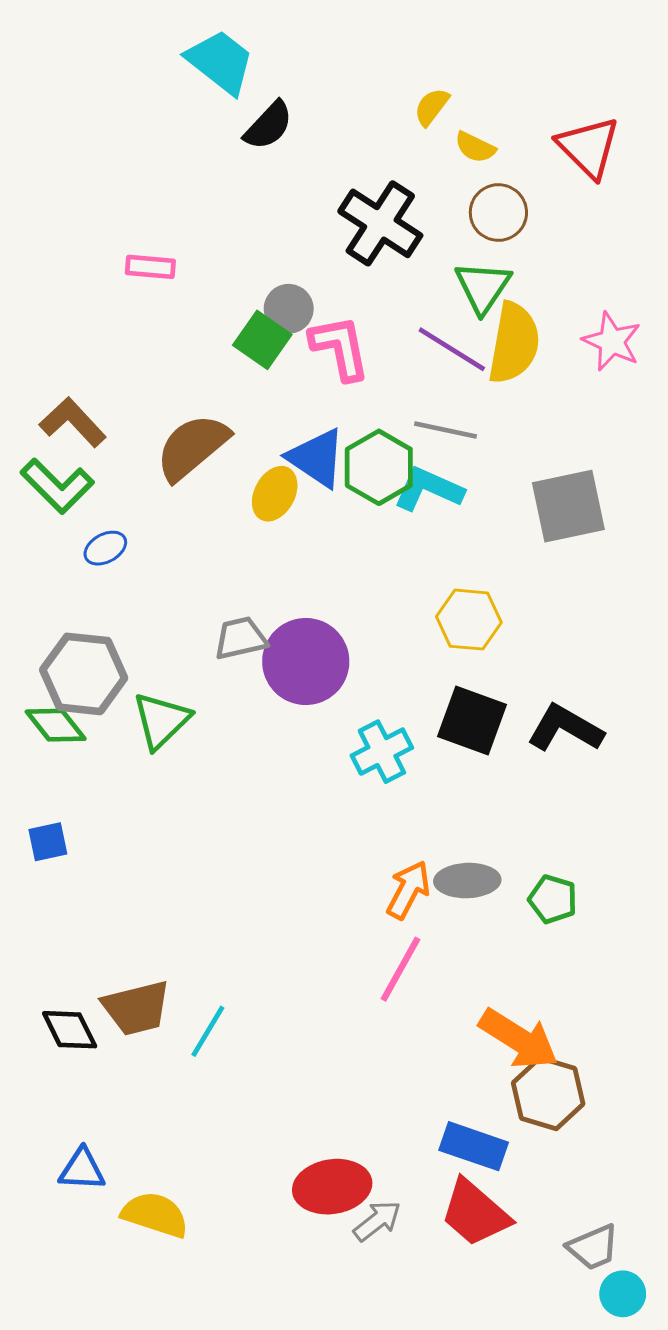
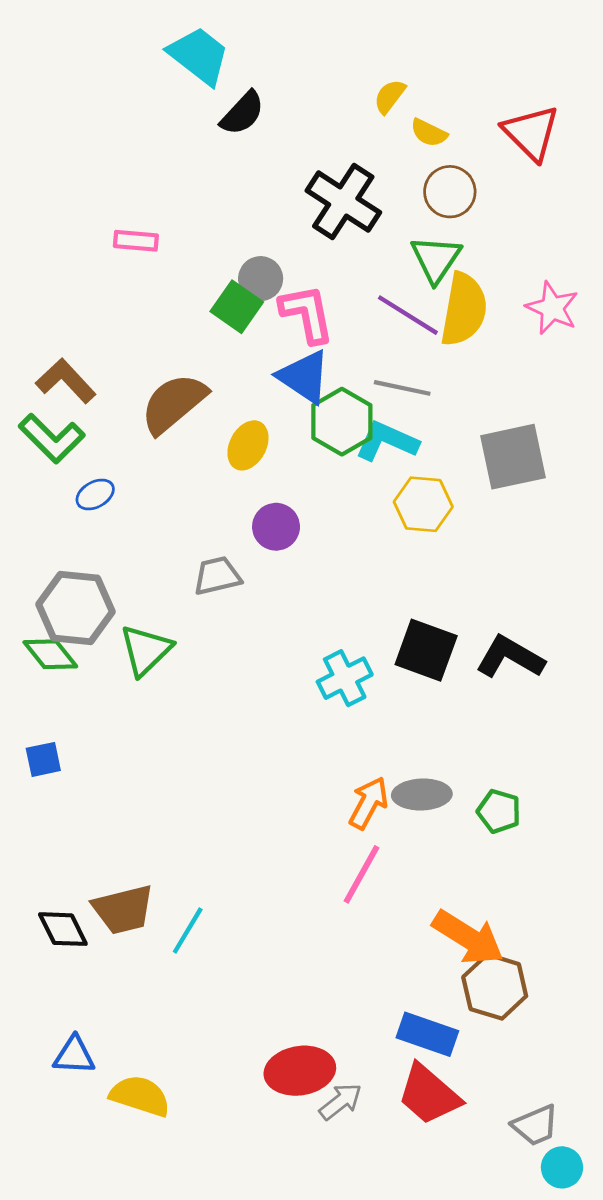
blue triangle: (317, 458) -> (304, 377), moved
yellow hexagon: (469, 620) -> (423, 504), moved
purple circle: (306, 661) -> (276, 527), moved, size x0.6

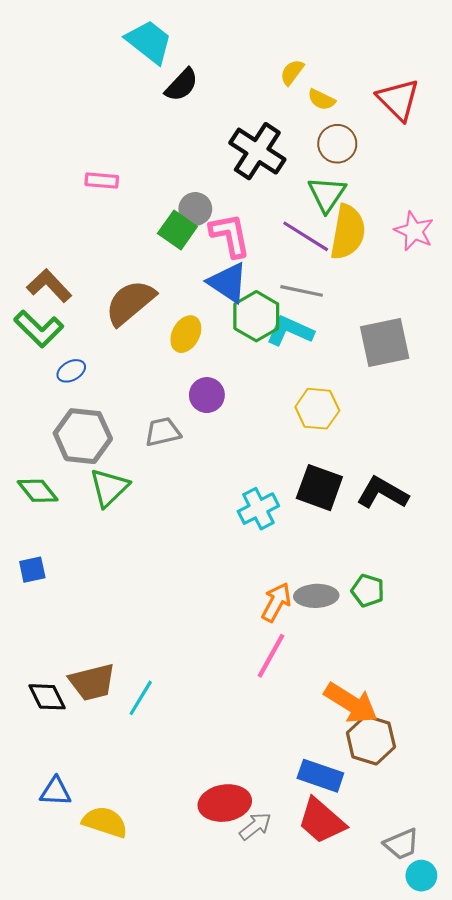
yellow hexagon: (423, 504) -> (317, 409), moved
gray hexagon: (76, 608) -> (83, 436), moved
green pentagon: (499, 811) -> (368, 591), moved

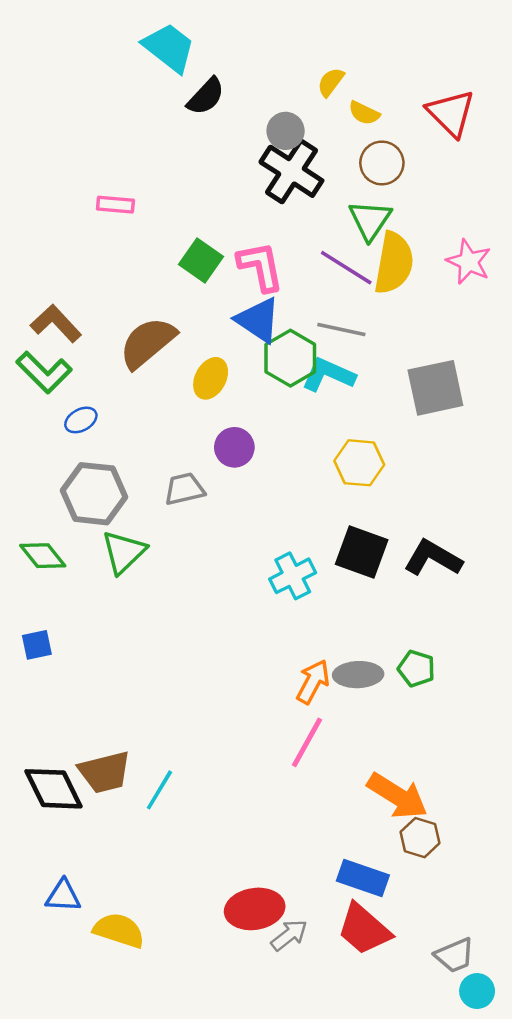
gray circle: (195, 209) -> (286, 131), moved
black diamond: (47, 697) -> (54, 789), size x1.4
brown hexagon: (371, 740) -> (420, 838), size x0.7

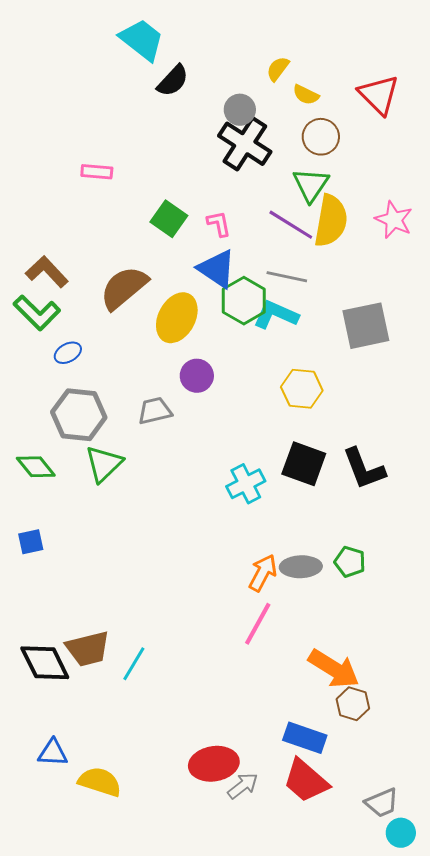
pink L-shape: (261, 266) -> (219, 224), size x0.6
yellow ellipse: (211, 378) -> (177, 318), size x1.4
black L-shape: (433, 558) -> (364, 469), turned -141

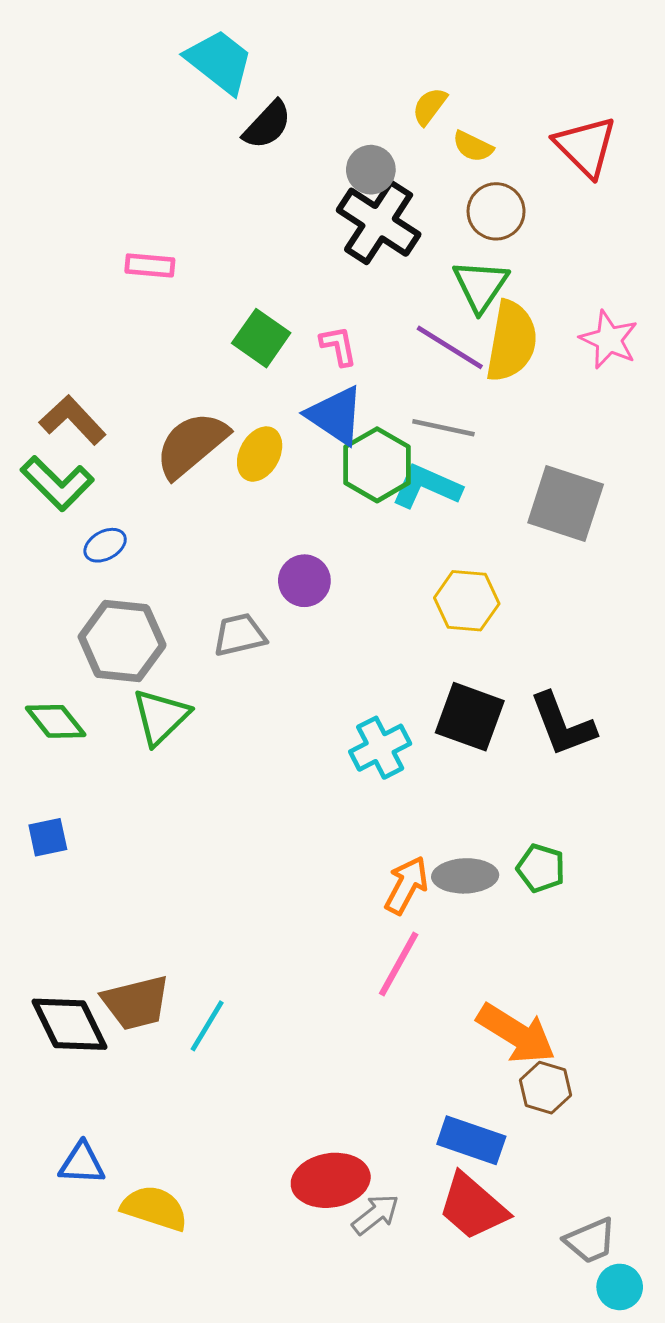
yellow ellipse: (177, 318) -> (260, 454), moved, size x0.7
gray square: (366, 326) -> (566, 503), turned 30

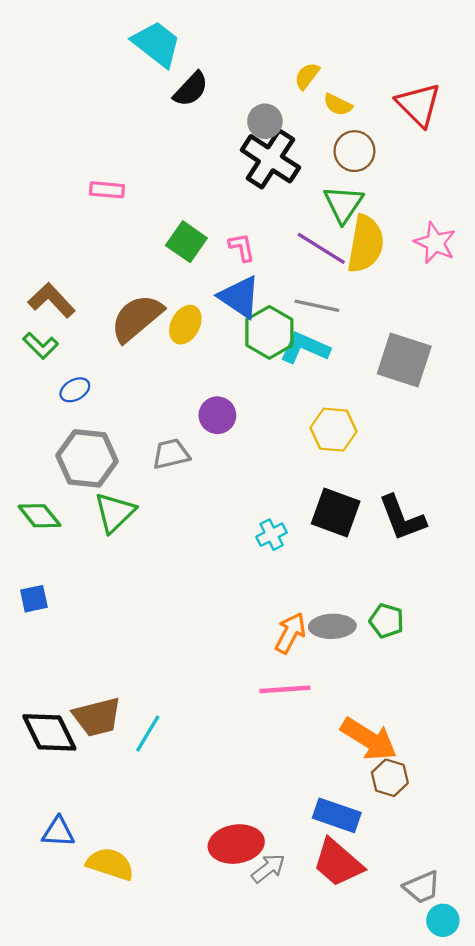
green L-shape: (57, 483) -> (41, 346), size x0.7
cyan cross: (380, 748) -> (272, 535), size x0.7
pink line: (399, 964) -> (285, 689), turned 57

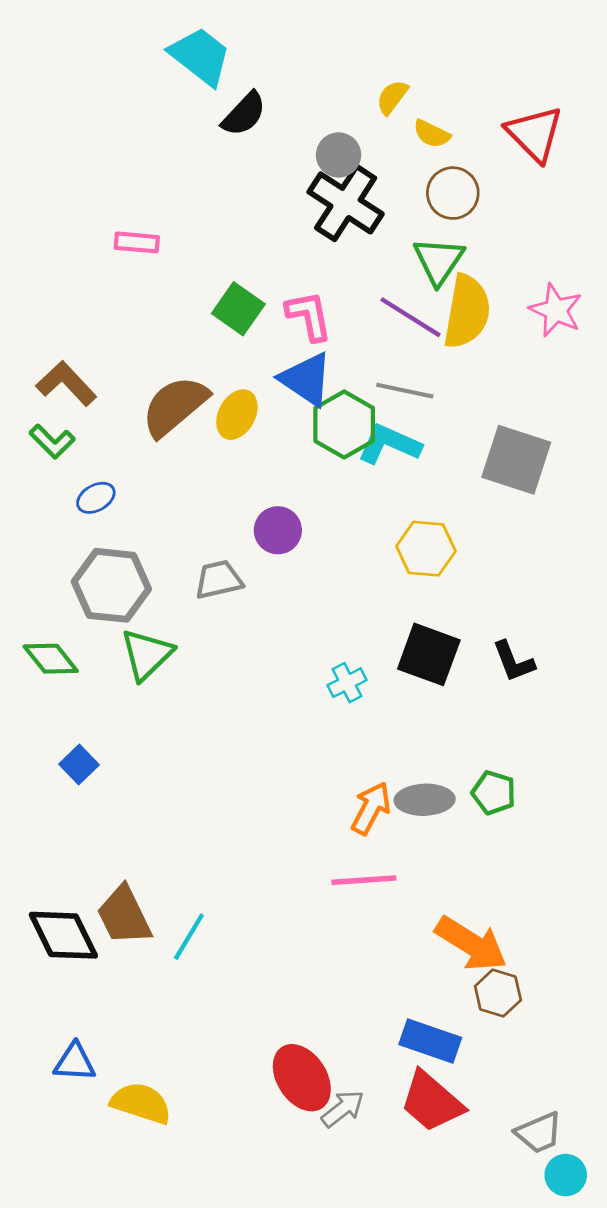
pink L-shape: (242, 247) -> (309, 316), size x1.4
black L-shape: (402, 518) -> (513, 661), size x0.7
blue square: (34, 599) -> (79, 764), moved, turned -32
brown trapezoid: (97, 717) -> (124, 915), turned 78
red ellipse: (236, 844) -> (302, 1078), turned 66

